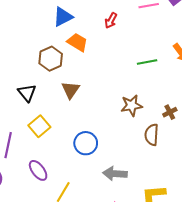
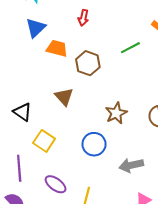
brown hexagon: (51, 59) -> (88, 63), moved
brown star: (131, 105) -> (116, 113), moved

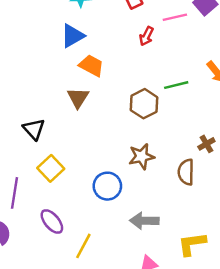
red arrow: (83, 18) -> (146, 36), moved
brown hexagon: (88, 63) -> (144, 104), moved
brown triangle: (64, 97) -> (78, 98), moved

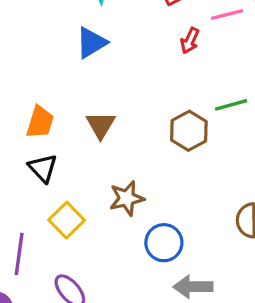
orange trapezoid: (91, 65) -> (40, 122), moved, turned 80
brown star: (142, 156) -> (127, 198), moved
blue circle: (107, 186) -> (164, 243), moved

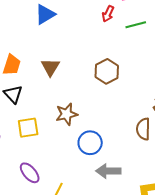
green line: (231, 105) -> (136, 25), moved
yellow square: (67, 220) -> (28, 128), turned 35

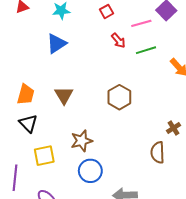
red arrow: (108, 14) -> (118, 40), turned -63
blue circle: (90, 143) -> (90, 171), moved

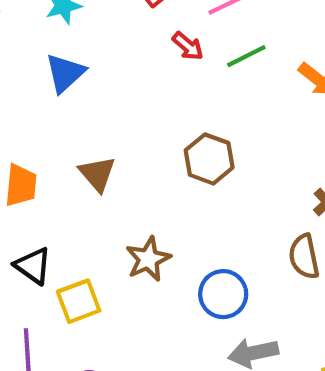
black triangle: (28, 123) -> (33, 266), moved
blue circle: (90, 171) -> (223, 294), moved

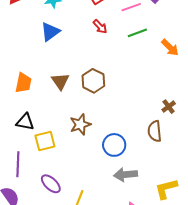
red arrow: (188, 46) -> (100, 26), moved
brown hexagon: (209, 159) -> (93, 81), moved
black triangle: (33, 266) -> (25, 122), turned -30

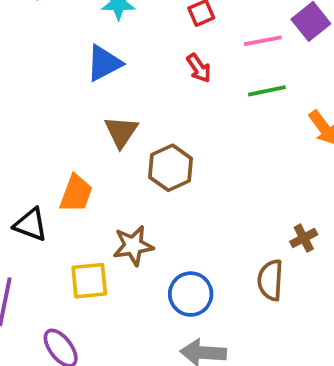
brown triangle: (60, 81) -> (121, 132), moved
orange trapezoid: (23, 83) -> (76, 193), moved
yellow square: (45, 141) -> (89, 281), moved

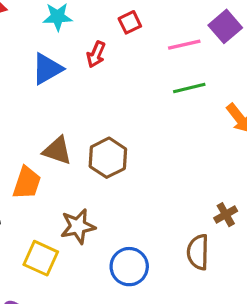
red arrow: (199, 68) -> (96, 54), moved, turned 60
brown triangle: (121, 132) -> (57, 150), moved, turned -44
yellow square: (89, 281) -> (41, 258), turned 32

